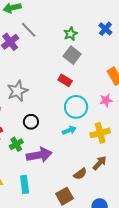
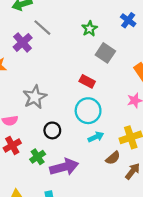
gray square: (72, 55) -> (105, 53), moved
cyan circle: (76, 107) -> (88, 111), moved
brown semicircle: (80, 174) -> (113, 158), moved

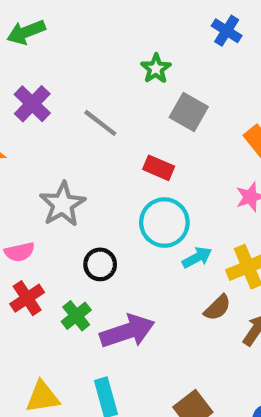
blue cross: (128, 20) -> (227, 31), moved
gray line: (42, 28) -> (100, 123), moved
cyan arrow: (96, 137) -> (197, 258), moved

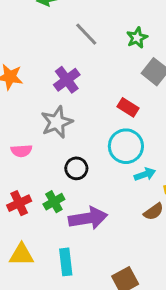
purple cross: (32, 104) -> (67, 80), moved
gray line: (100, 123) -> (86, 34), moved
red cross: (27, 298) -> (19, 203), moved

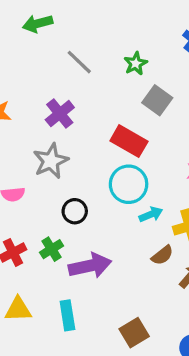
red rectangle: (128, 107) -> (129, 141), size x1.5

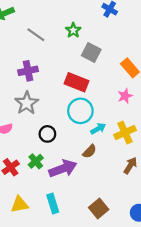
purple cross: (60, 114) -> (28, 71), turned 36
brown semicircle: (162, 255) -> (90, 151), moved

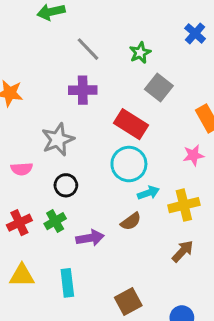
purple cross: (28, 71) -> (83, 90), moved
black circle: (47, 134) -> (66, 185), moved
purple arrow: (63, 169) -> (90, 238), size x0.7

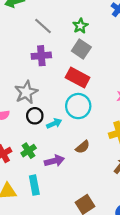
gray square: (159, 87) -> (81, 49), moved
black circle: (66, 185) -> (35, 116), moved
cyan arrow: (148, 193) -> (54, 123), moved
cyan rectangle: (67, 283) -> (34, 185), moved

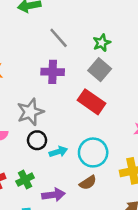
cyan circle: (78, 106) -> (93, 152), moved

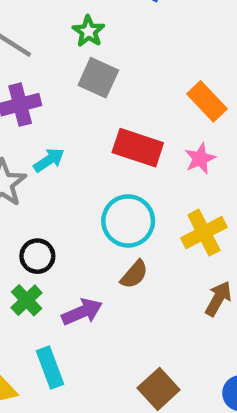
red rectangle: (91, 102) -> (138, 148), moved
black circle: (37, 140) -> (37, 256), moved
cyan arrow: (58, 152) -> (49, 160), moved

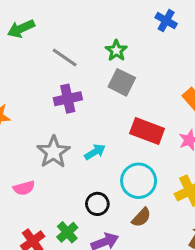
cyan arrow: (49, 160) -> (95, 152), moved
black circle: (37, 256) -> (97, 204), moved

